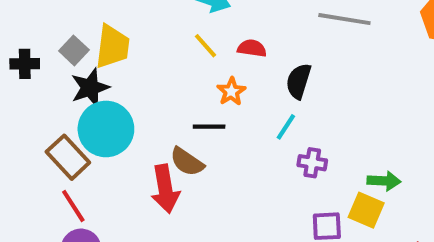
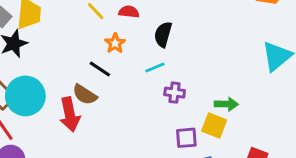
black line: (209, 127) -> (100, 69), turned 35
cyan line: (286, 127) -> (155, 67), turned 36
cyan circle: (106, 129) -> (25, 96), moved

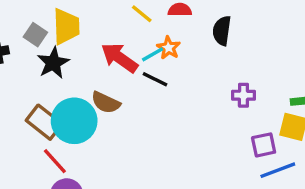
cyan line: (155, 67) -> (153, 54), moved
brown semicircle: (85, 95) -> (106, 103), moved
red arrow: (70, 114) -> (119, 58), moved, turned 144

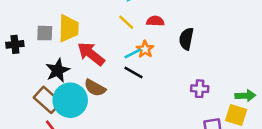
gray square: (35, 35) -> (45, 33), turned -36
red arrow: (119, 58) -> (91, 54), moved
black star: (53, 63) -> (58, 70), moved

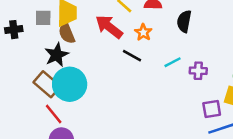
red arrow: (91, 54) -> (109, 27), moved
cyan line: (133, 54) -> (173, 62), moved
brown semicircle: (95, 88) -> (67, 33), moved, turned 40

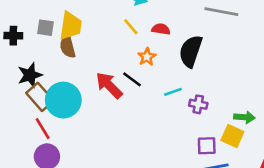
black semicircle: (184, 21) -> (191, 51), size x1.4
red arrow: (109, 27) -> (109, 85), moved
black star: (57, 55) -> (30, 75), moved

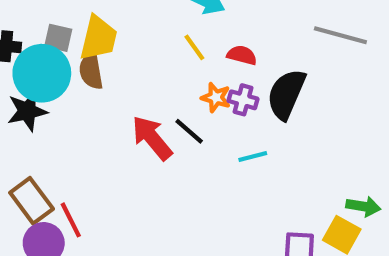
orange star: (147, 57) -> (216, 97), turned -30
brown rectangle: (40, 97) -> (32, 201), moved
cyan circle: (63, 100) -> (42, 73), moved
purple cross: (198, 104) -> (243, 100), moved
red line: (43, 129) -> (71, 220), moved

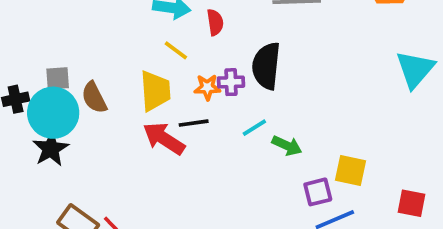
yellow trapezoid: (98, 38) -> (155, 91), moved
red semicircle: (242, 55) -> (215, 22), moved, turned 85
black line: (189, 131) -> (194, 123), turned -32
green arrow: (363, 206) -> (287, 146), moved, turned 32

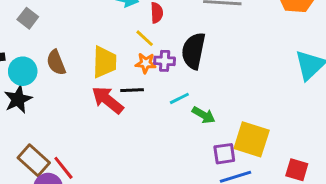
yellow line: (176, 50) -> (145, 38), moved
gray square: (58, 78) -> (28, 18), moved, turned 36
cyan circle: (53, 113) -> (23, 71), size x0.7
yellow square: (350, 170) -> (252, 139), size x1.4

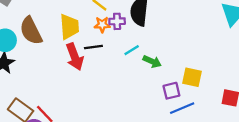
brown semicircle: (56, 62) -> (31, 31), size x1.4
red arrow: (108, 100) -> (75, 57), turned -144
yellow square: (252, 139) -> (192, 77), size x0.7

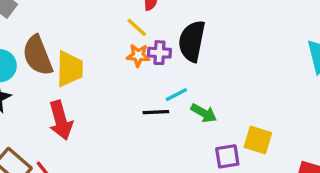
yellow trapezoid: (69, 27) -> (70, 69), moved
black line: (93, 47) -> (156, 112), moved
red arrow: (75, 57) -> (61, 120), moved

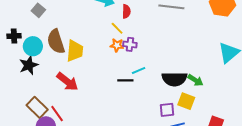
black semicircle: (192, 41) -> (174, 79), moved, turned -105
green arrow: (204, 113) -> (195, 80), moved
red arrow: (61, 120) -> (67, 82), turned -40

